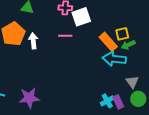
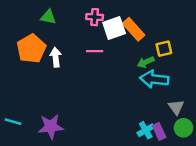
orange rectangle: (108, 42) -> (134, 29), moved
green arrow: (128, 45) -> (146, 62), moved

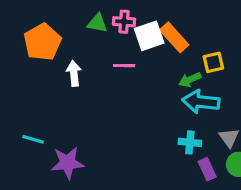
green triangle: (48, 17) -> (97, 23), moved
orange pentagon: (31, 49) -> (42, 42), moved
cyan line: (13, 122) -> (33, 139), moved
cyan cross: (146, 130) -> (190, 142), moved, turned 35

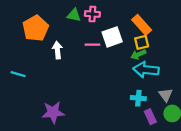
white square: (149, 36) -> (112, 37), moved
orange rectangle: (174, 37) -> (142, 25), moved
yellow square: (213, 62) -> (142, 42), moved
cyan line: (33, 139) -> (18, 74), moved

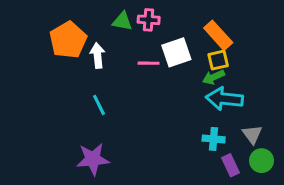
white arrow: (57, 50) -> (98, 55), moved
cyan line: (18, 74) -> (99, 105), moved, turned 48

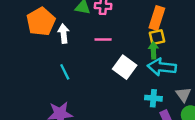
orange rectangle: (218, 35) -> (157, 18), turned 60
white square: (176, 52) -> (125, 67), moved, turned -35
green arrow: (214, 77) -> (153, 50), turned 112

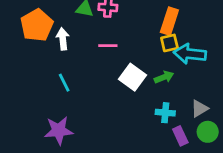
green arrow: (153, 50) -> (164, 77), moved, turned 70
cyan arrow: (162, 67) -> (190, 54), moved
gray triangle: (183, 95) -> (199, 109), turned 35

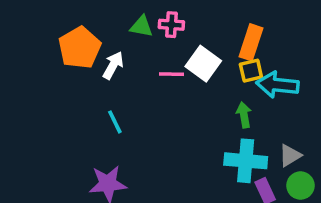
white arrow: (63, 39) -> (113, 65), turned 35
white square: (132, 77) -> (203, 64), moved
green arrow: (164, 77) -> (244, 115), turned -78
cyan cross: (165, 113) -> (246, 161), size x1.6

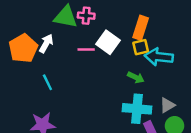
green triangle: (141, 26) -> (66, 17), size x1.5
orange pentagon: (80, 48) -> (23, 48), moved
green arrow: (244, 115) -> (136, 77), turned 126

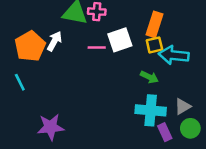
white square: (108, 42) -> (120, 40), turned 35
cyan line: (47, 82) -> (20, 82), moved

